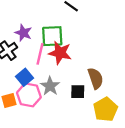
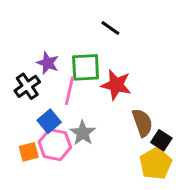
red star: (60, 53) -> (116, 85), moved
black square: (78, 92) -> (161, 140), moved, turned 32

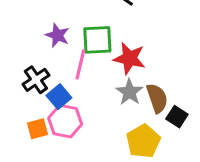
black cross: (27, 86) -> (36, 80), moved
gray star: (83, 133) -> (129, 92), moved
yellow pentagon: (156, 164) -> (143, 141), moved

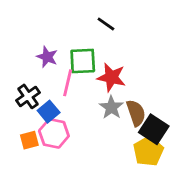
black square: (177, 117) -> (154, 129), size x1.5
yellow pentagon: (143, 141) -> (148, 151), moved

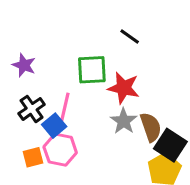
black line: (106, 24) -> (130, 36), moved
purple star: (47, 57) -> (24, 65), moved
pink line: (68, 83) -> (65, 107), moved

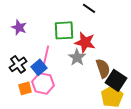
black cross: (32, 109) -> (18, 64), moved
gray star: (124, 121) -> (77, 57), moved

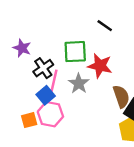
gray star: (77, 57) -> (79, 83), moved
black cross: (18, 64) -> (43, 68), moved

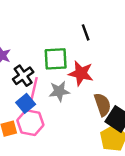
black line: (105, 26) -> (86, 32), turned 35
gray star: (79, 83) -> (59, 91), turned 30

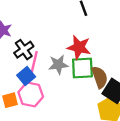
green square: (56, 59) -> (82, 68), moved

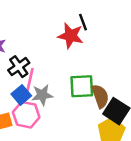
red star: (79, 47) -> (71, 36), moved
gray star: (58, 65) -> (42, 95), moved

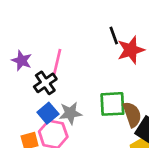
red star: (71, 36) -> (131, 50), moved, turned -30
pink line: (30, 80) -> (57, 62), moved

